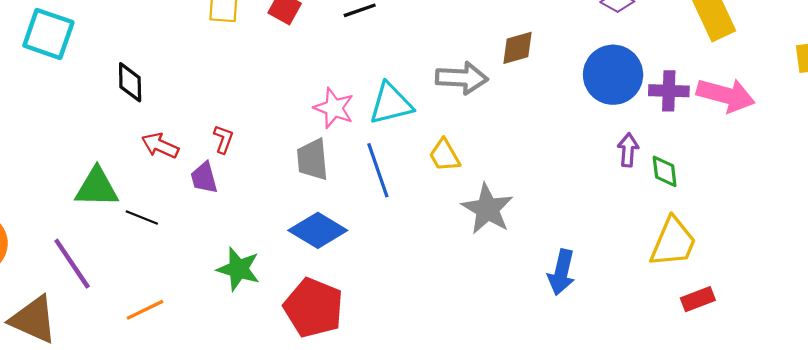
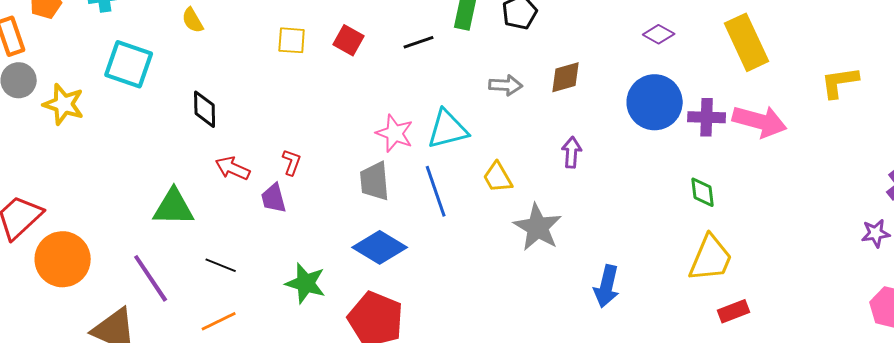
gray arrow: (462, 78) -> (506, 85), moved, size x0.7
purple arrow: (628, 150) -> (572, 152), moved
black line: (142, 217) -> (221, 265), moved

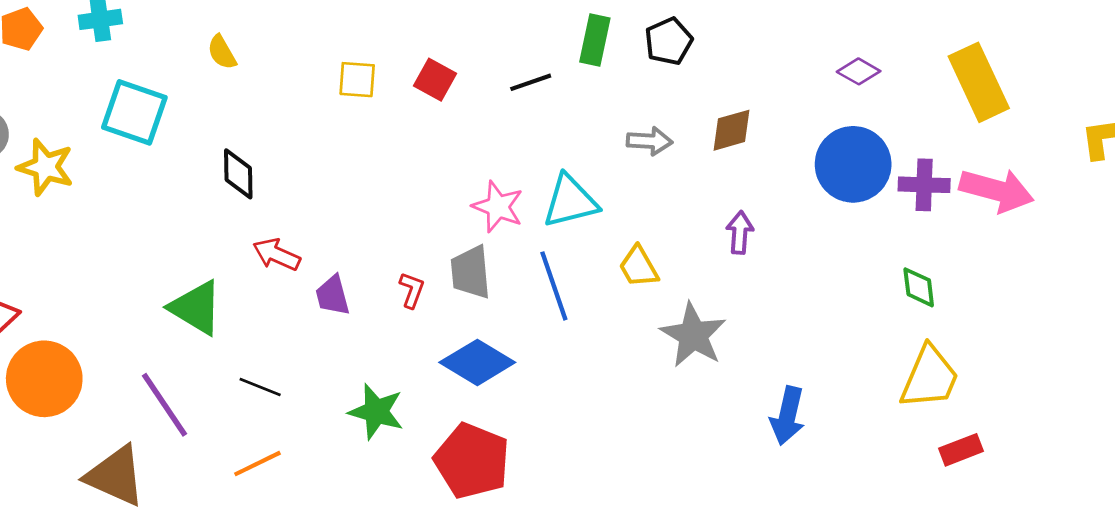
red L-shape: (292, 162) -> (412, 290), moved
green triangle: (174, 207) -> (196, 308), turned 30

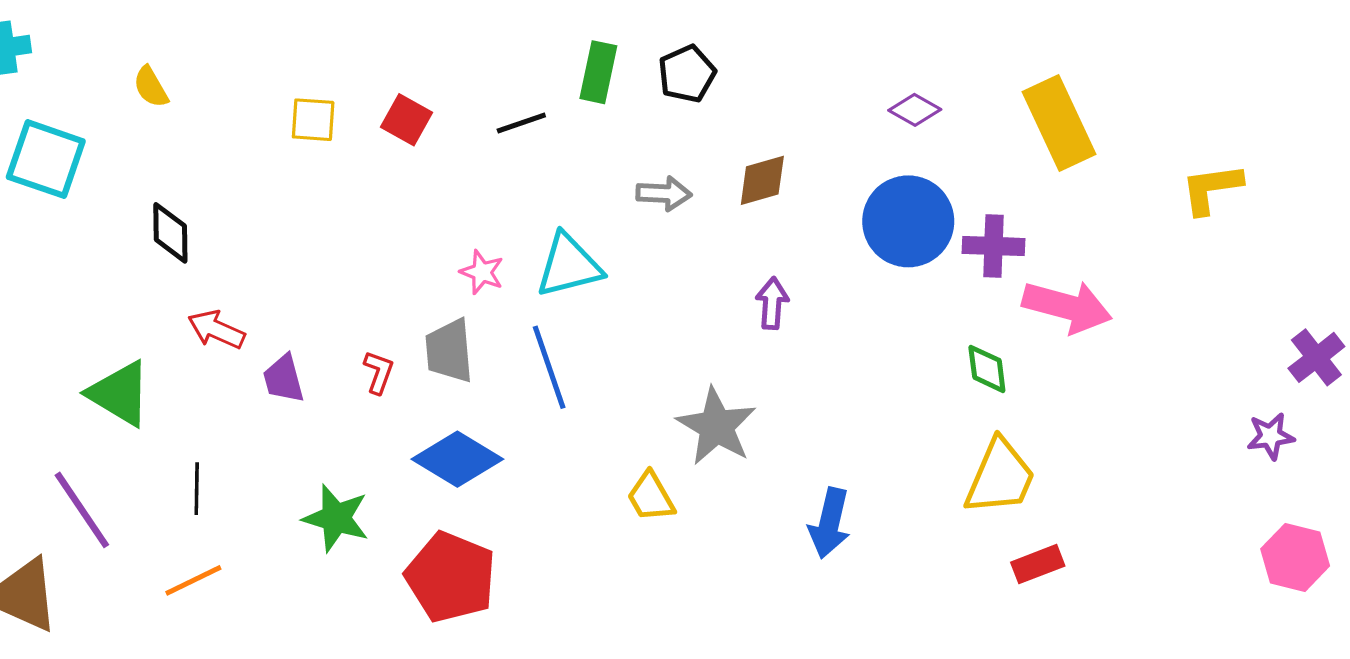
pink arrow: (997, 190) -> (1067, 307), moved
pink star: (498, 207) -> (482, 272), size x0.7
yellow trapezoid: (639, 267) -> (651, 497), moved
black line: (260, 387) -> (197, 489), turned 69

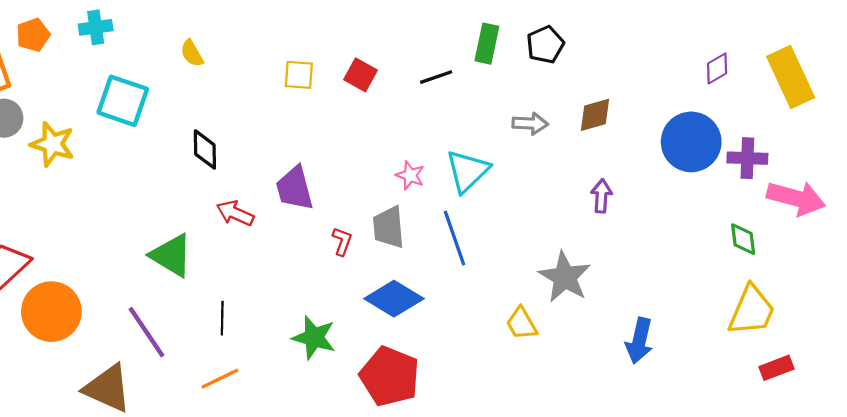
purple diamond: (915, 110) -> (717, 68), moved, turned -60
cyan triangle: (569, 266) -> (467, 171), turned -30
purple trapezoid: (284, 379) -> (295, 188), moved, size x1.4

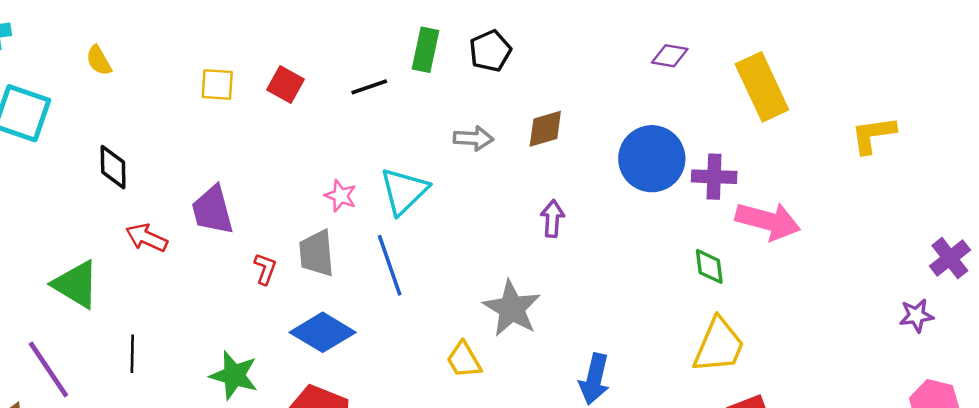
purple diamond: (717, 68) -> (670, 56), moved, turned 40

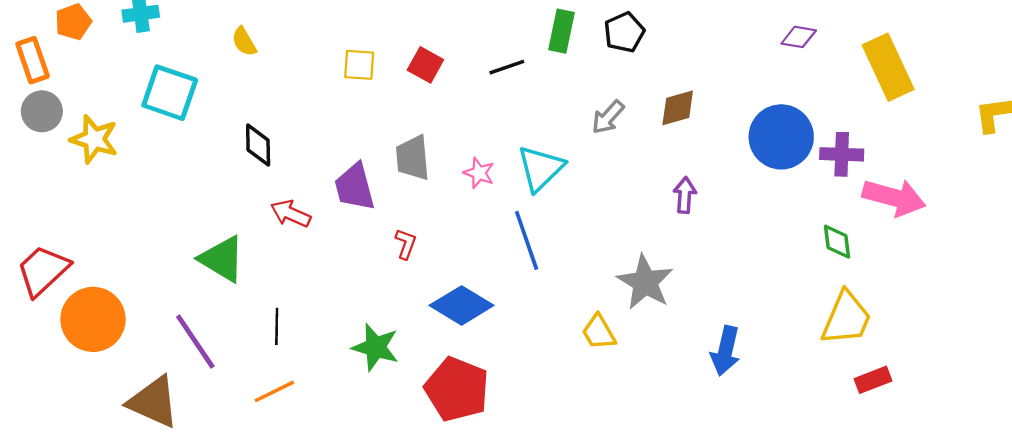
gray arrow: (473, 138) -> (608, 117), turned 129
gray trapezoid: (317, 253) -> (413, 158), moved

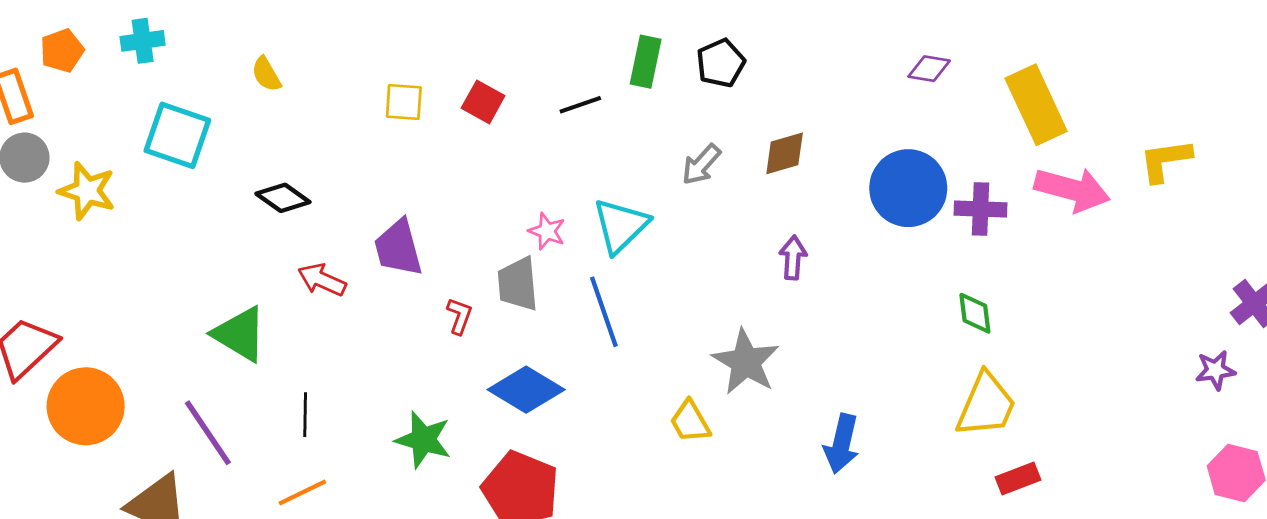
black diamond: (258, 145) -> (283, 198), turned -54
gray trapezoid: (413, 158) -> (518, 284), moved
pink arrow: (894, 197) -> (1072, 190), moved

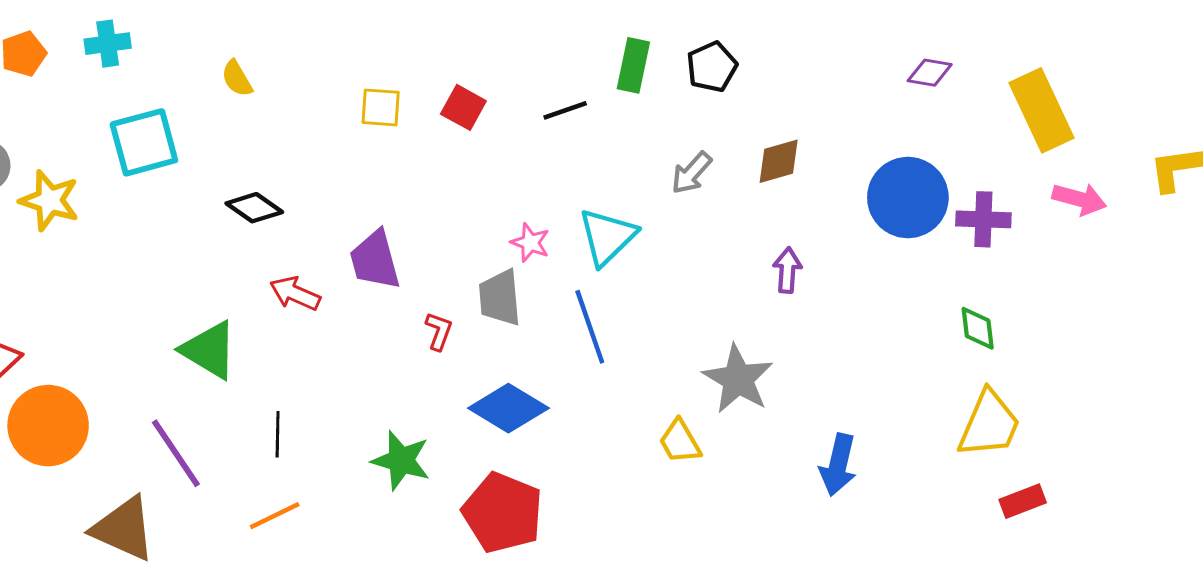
cyan square: (177, 135) -> (144, 142), turned -34
pink arrow: (1072, 190) -> (1079, 199), size x0.7

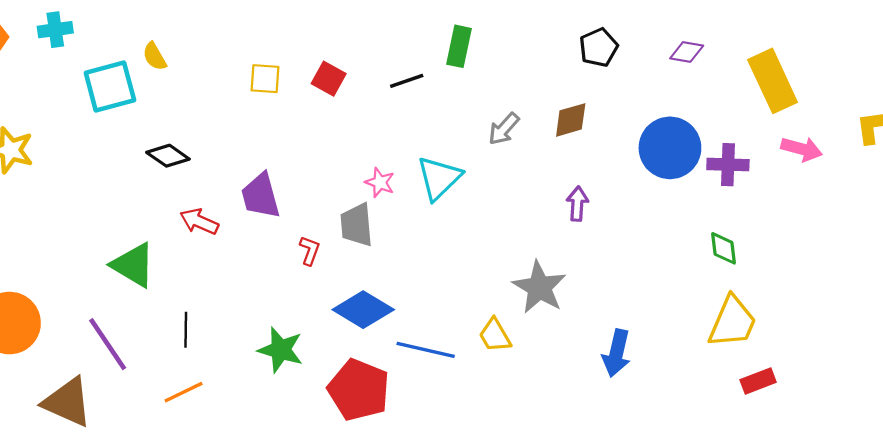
black pentagon: (712, 67) -> (599, 47), moved
cyan square: (144, 142) -> (110, 87), moved
blue line: (590, 327) -> (426, 350), moved, turned -58

